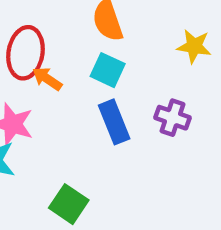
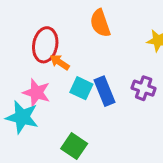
cyan square: (108, 70) -> (81, 88), moved

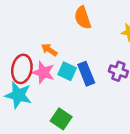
red ellipse: (45, 45) -> (22, 69), moved
pink star: (37, 93) -> (43, 72), moved

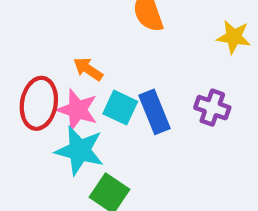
cyan star: (18, 95) -> (80, 150), moved

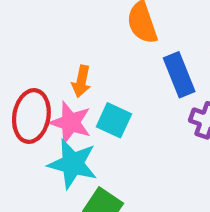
orange arrow: (88, 69) -> (81, 81), turned -112
blue rectangle: (154, 112) -> (179, 75), moved

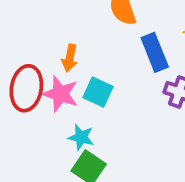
cyan star: (73, 164) -> (81, 137), moved, size x0.6

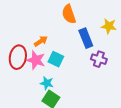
orange arrow: (70, 58) -> (41, 41), turned -136

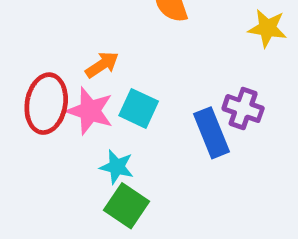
blue rectangle: (86, 38) -> (212, 133), moved

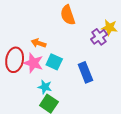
orange arrow: (102, 65) -> (39, 43), turned -128
purple cross: (243, 108) -> (99, 37), moved, turned 35

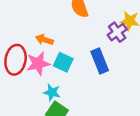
pink star: (33, 63) -> (38, 64), turned -30
blue rectangle: (85, 72) -> (100, 61), moved

